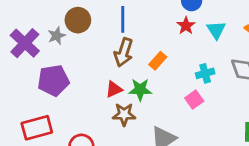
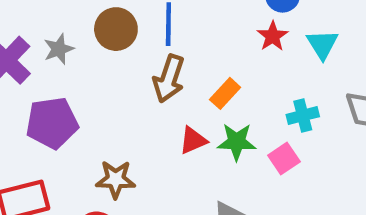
brown circle: (78, 20) -> (116, 29), moved
red triangle: (114, 89) -> (193, 140), moved
green star: (140, 90) -> (237, 142), moved
brown star: (124, 114) -> (116, 179), moved

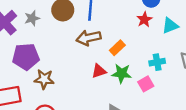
cyan triangle: (322, 44) -> (170, 26), turned 36
brown arrow: (169, 79) -> (89, 38), turned 55
brown star: (116, 179) -> (44, 79), moved

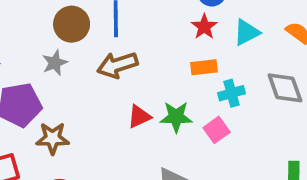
gray star: (32, 18) -> (55, 63), moved
orange rectangle: (117, 48) -> (204, 67), moved, turned 42

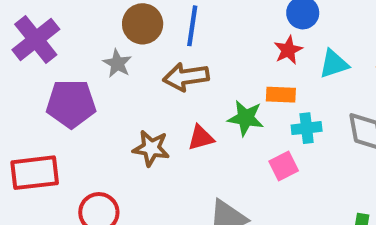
gray star: (55, 63) -> (117, 63), turned -30
green star: (176, 117) -> (246, 118), moved
brown star: (53, 138) -> (151, 148), moved

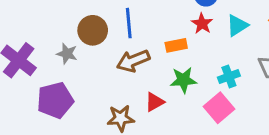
gray star: (117, 63) -> (67, 54), moved
orange rectangle: (281, 95) -> (176, 45), moved
pink square: (284, 166) -> (219, 108), size x1.4

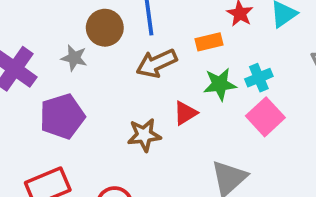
cyan cross: (229, 77) -> (259, 78), moved

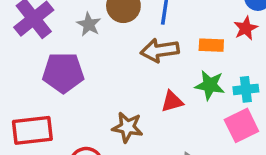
brown star: (144, 135) -> (127, 127), moved

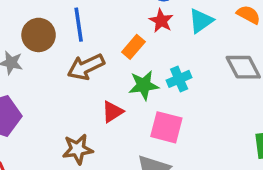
orange rectangle: (211, 45) -> (133, 47), turned -35
pink square: (241, 125) -> (166, 127), moved, turned -32

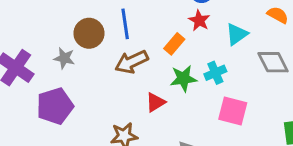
cyan triangle: (201, 21) -> (237, 34), moved
pink square: (166, 127) -> (233, 111), moved

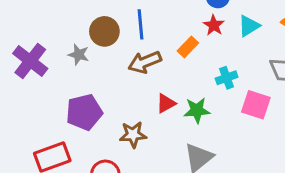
cyan triangle: (237, 34) -> (249, 26), moved
green star: (183, 78) -> (197, 110), moved
purple pentagon: (55, 106) -> (84, 112), moved
pink square: (233, 111) -> (256, 105), moved

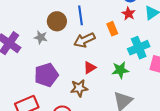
orange rectangle: (188, 47) -> (112, 29), turned -64
cyan cross: (227, 78) -> (139, 48), size x1.5
red triangle: (166, 103) -> (90, 68), moved

